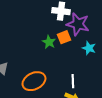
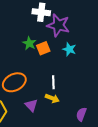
orange square: (64, 37) -> (43, 48), moved

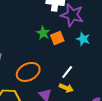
white line: (53, 82) -> (67, 72), turned 40

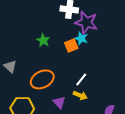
green star: (43, 33) -> (43, 40), moved
cyan star: (83, 39) -> (81, 38), moved

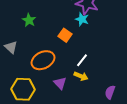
green star: (43, 40) -> (29, 20), moved
orange square: (71, 45) -> (65, 35), moved, turned -32

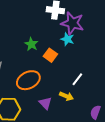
green star: (29, 20) -> (31, 44), moved
white line: (82, 60) -> (77, 79), moved

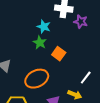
purple star: (72, 23) -> (81, 22), size x0.6
cyan star: (67, 39) -> (44, 27), moved

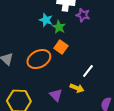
green star: (40, 43) -> (59, 27), moved
orange ellipse: (37, 79) -> (39, 59), moved

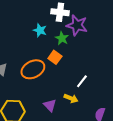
purple star: (83, 15) -> (77, 25), size x1.5
green star: (59, 27) -> (62, 38), moved

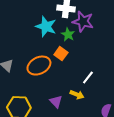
cyan star: (40, 30) -> (46, 27), size x1.5

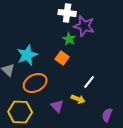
cyan star: (46, 27) -> (27, 55), moved, turned 30
orange ellipse: (39, 66) -> (35, 83), moved

